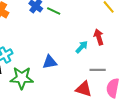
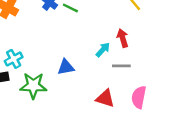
gray line: (98, 70) -> (121, 66), moved

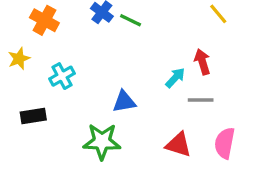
cyan cross: (14, 59) -> (62, 76), moved
green star: (33, 86) -> (102, 141), moved

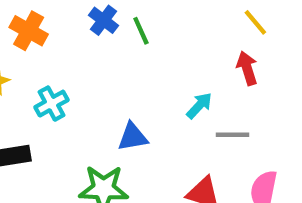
green line: (131, 20) -> (141, 31), turned 40
red arrow: (202, 62) -> (247, 68), moved

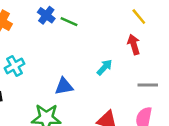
green line: (141, 31) -> (69, 22), turned -42
gray line: (233, 135) -> (148, 85), moved

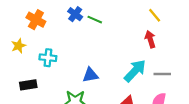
cyan cross: (15, 66) -> (48, 58), turned 35
cyan arrow: (105, 67) -> (135, 71), moved, size x1.6

